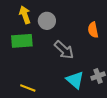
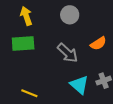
gray circle: (47, 21) -> (70, 15), moved
orange semicircle: (93, 30) -> (98, 43), moved, turned -112

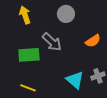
green rectangle: (23, 43) -> (29, 55), moved
gray arrow: (68, 53) -> (52, 42), moved

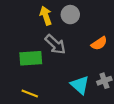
yellow arrow: (25, 15) -> (46, 16), moved

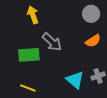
gray circle: (70, 15) -> (91, 14), moved
yellow arrow: (46, 16) -> (33, 15), moved

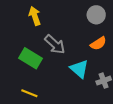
green rectangle: (29, 55) -> (30, 58), turned 35
cyan triangle: (75, 80) -> (79, 69), moved

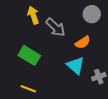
orange semicircle: (98, 43) -> (83, 42), moved
gray arrow: (55, 44) -> (55, 27), moved

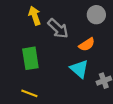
green rectangle: (29, 55) -> (30, 58), turned 50

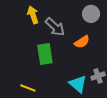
green rectangle: (30, 58) -> (45, 54), moved
cyan triangle: (79, 69) -> (78, 84), moved

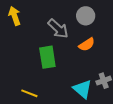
gray circle: (91, 14) -> (86, 16), moved
yellow arrow: (33, 15) -> (15, 16), moved

